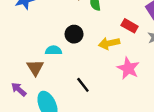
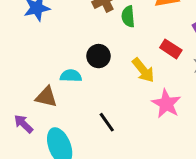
yellow arrow: (109, 43) -> (143, 70), turned -120
brown triangle: (35, 68) -> (46, 97), turned -48

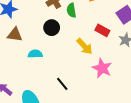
black circle: (99, 56) -> (52, 28), moved
brown triangle: (46, 97) -> (15, 35), moved

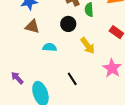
yellow arrow: (85, 46) -> (88, 46), moved

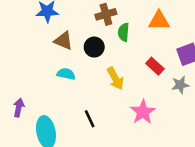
brown triangle: (32, 27) -> (63, 41), moved
purple arrow: (17, 78) -> (19, 108), turned 48

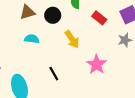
brown triangle: (63, 41) -> (27, 12), turned -35
red rectangle: (155, 66) -> (99, 18), moved

